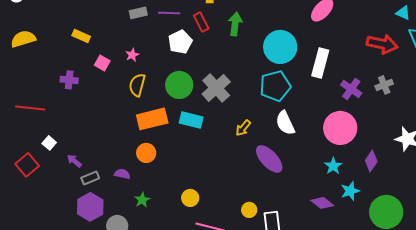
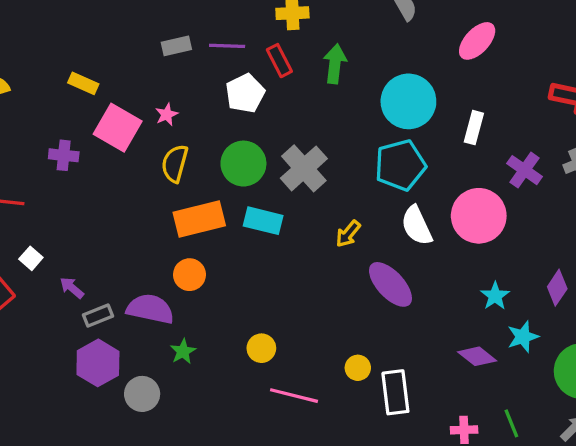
pink square: (102, 63) -> (118, 128), size x1.8
white rectangle: (320, 63) -> (474, 128), size x0.7
pink circle: (340, 128) -> (479, 216), moved
purple semicircle: (122, 174) -> (150, 309), size x1.8

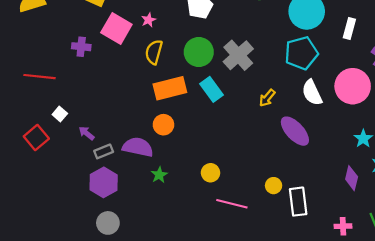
cyan rectangle: (263, 221) -> (212, 89), turned 40
purple diamond: (477, 356) -> (352, 178), turned 65
gray circle: (142, 394) -> (108, 223), moved

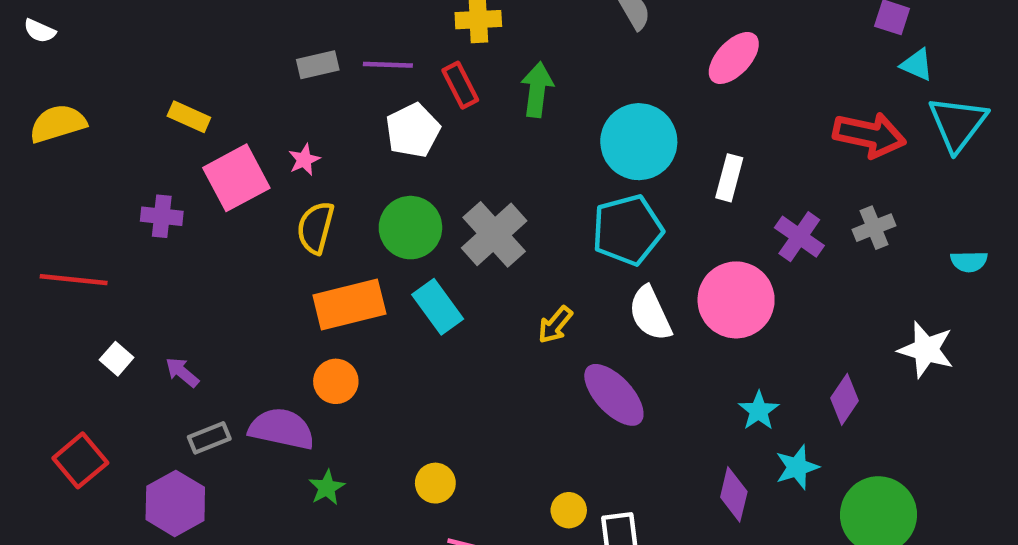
pink square: (116, 29) -> (236, 178), turned 32
purple arrow: (87, 133) -> (182, 372), moved
red square: (36, 137) -> (80, 460), moved
purple hexagon: (104, 182) -> (175, 503), moved

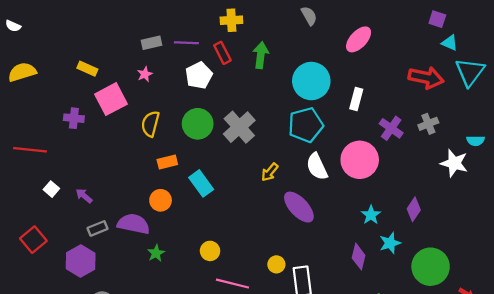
pink star: (304, 160) -> (145, 74), moved
orange rectangle: (349, 304) -> (167, 162), size x0.6
cyan rectangle: (438, 307) -> (201, 183), moved
white star: (926, 350) -> (454, 163), moved

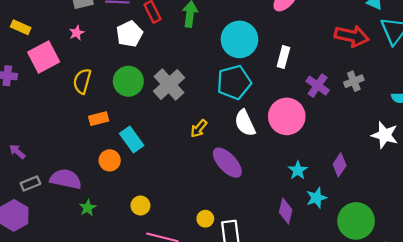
white star: (454, 163) -> (385, 135), moved
orange circle: (161, 200) -> (110, 160), moved

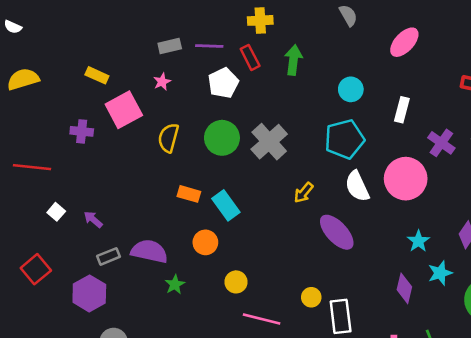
cyan circle: (239, 39) -> (351, 89), size x0.6
orange rectangle: (99, 119) -> (189, 194), moved, turned 30
orange circle: (110, 160) -> (205, 242), moved

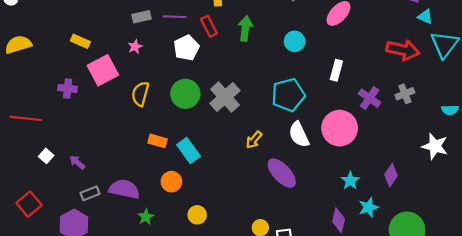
cyan circle: (351, 89) -> (295, 41), moved

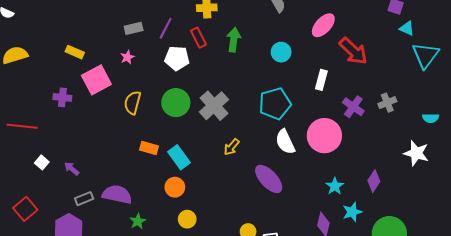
purple line: (175, 17) -> (166, 28), turned -65
white pentagon: (186, 48) -> (177, 58), turned 30
red arrow: (403, 50) -> (353, 51), moved, turned 32
yellow arrow: (254, 140) -> (232, 147), moved
orange circle: (171, 182) -> (175, 187), moved

